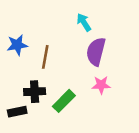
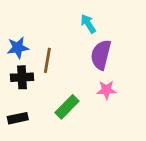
black cross: (35, 92) -> (22, 77), moved

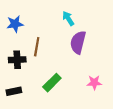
blue star: (18, 48) -> (15, 24), moved
pink star: (107, 90) -> (94, 83), moved

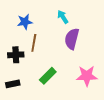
blue star: (15, 24) -> (25, 22), moved
pink star: (94, 83) -> (87, 76), size x1.5

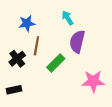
black cross: (16, 55) -> (17, 59), turned -35
green rectangle: (48, 76) -> (56, 63), moved

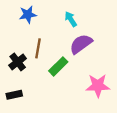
blue star: (27, 23) -> (28, 15), moved
purple semicircle: (77, 42) -> (81, 44), turned 40

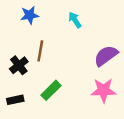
purple semicircle: (81, 44) -> (106, 56), moved
green rectangle: (58, 66) -> (51, 90), moved

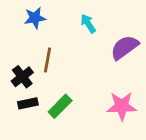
purple semicircle: (106, 56) -> (125, 47), moved
black rectangle: (15, 100) -> (28, 103), moved

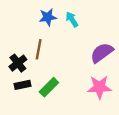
blue star: (35, 18) -> (48, 17), moved
purple semicircle: (125, 47) -> (102, 53), moved

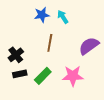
brown line: (39, 49) -> (50, 43), moved
pink star: (99, 87) -> (73, 76), moved

